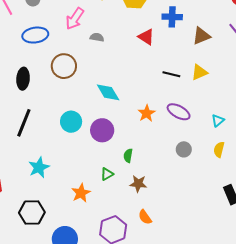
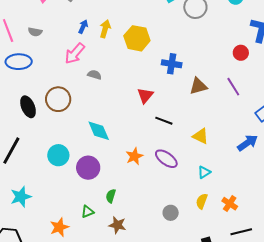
blue ellipse: (35, 35) -> (19, 62), moved
red triangle: (146, 37) -> (145, 95), moved, turned 30
yellow triangle: (199, 72) -> (201, 136), moved, turned 42
black ellipse: (23, 79) -> (28, 107), moved, turned -35
gray circle: (184, 149) -> (171, 213), moved

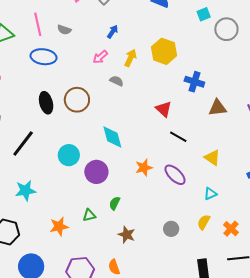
yellow arrow: (105, 29) -> (131, 58), moved
pink arrow: (75, 53) -> (100, 57), size x0.7
red triangle: (145, 95) -> (164, 109), turned -36
brown star: (117, 225) -> (127, 235), moved

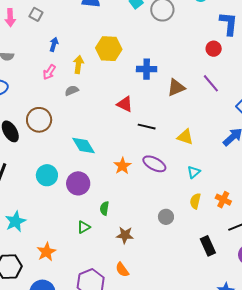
gray semicircle: (117, 81) -> (72, 91), turned -32
orange star: (59, 227) -> (46, 252), moved

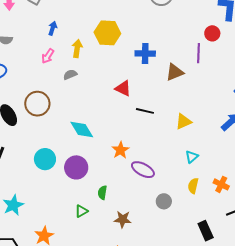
purple line: (211, 83) -> (199, 53), moved, turned 42
yellow triangle: (185, 137) -> (183, 121), turned -42
purple ellipse: (154, 164) -> (143, 170), moved

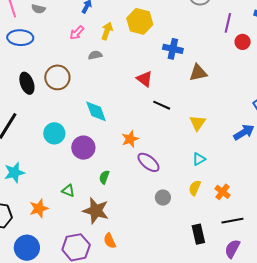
purple line: (199, 53) -> (228, 23), moved
yellow triangle: (183, 121) -> (197, 123), turned -42
green triangle: (81, 211) -> (68, 191), moved, turned 40
brown star: (123, 219) -> (96, 211), moved, size x1.5

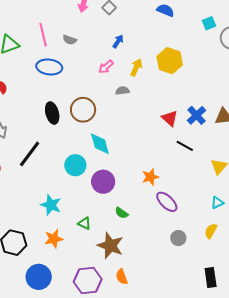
blue cross: (173, 49) -> (197, 115), moved, turned 30
cyan diamond: (96, 111) -> (100, 144), moved
cyan star: (14, 173) -> (51, 205), moved, turned 30
green semicircle: (104, 177) -> (122, 213), turned -80

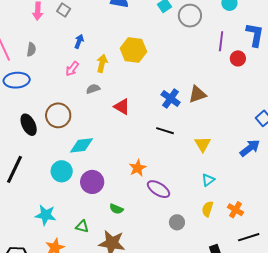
gray semicircle: (70, 40) -> (31, 49), turned -88
red triangle: (170, 118) -> (122, 107), moved
cyan diamond: (100, 144) -> (82, 145), turned -70

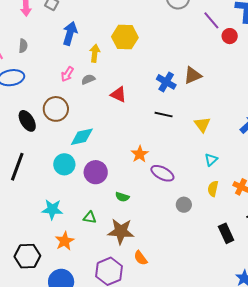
blue arrow: (79, 41) -> (70, 33), size x1.6
purple line: (221, 41) -> (211, 20), turned -42
pink arrow: (72, 69) -> (67, 74), moved

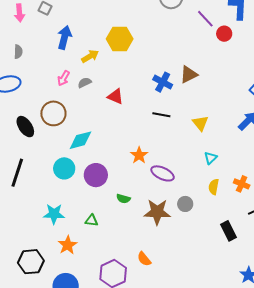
yellow arrow: (95, 53) -> (90, 56), turned 54
brown star: (121, 231) -> (157, 212), moved

